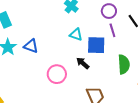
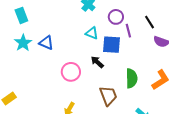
purple circle: (109, 11) -> (116, 17), moved
green semicircle: (124, 64) -> (132, 78), moved

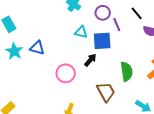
black arrow: (97, 62) -> (90, 60), turned 96

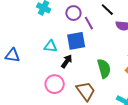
cyan triangle: (81, 32) -> (51, 46), moved
pink circle: (66, 73) -> (55, 84), moved

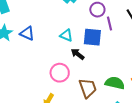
black arrow: (67, 61) -> (78, 54), turned -104
green semicircle: (104, 69) -> (115, 83), moved, turned -78

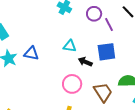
blue square: (92, 37) -> (106, 52), moved

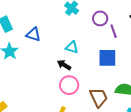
blue triangle: (31, 53) -> (33, 34), moved
black arrow: (85, 62) -> (64, 65), moved

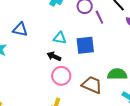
blue square: (107, 58) -> (85, 45), moved
brown trapezoid: (99, 97) -> (92, 85), turned -35

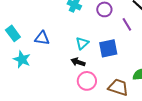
purple line: (99, 17) -> (127, 24), moved
cyan triangle: (60, 38) -> (82, 43), turned -48

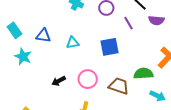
cyan triangle: (82, 43) -> (73, 43), moved, turned 32
black arrow: (78, 62) -> (59, 81), moved, turned -48

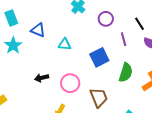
blue square: (110, 47) -> (99, 57), turned -30
green semicircle: (143, 74) -> (126, 72), moved, turned 96
brown trapezoid: (119, 86) -> (99, 98), turned 35

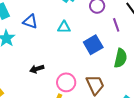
cyan triangle: (65, 44) -> (64, 27), moved
pink circle: (70, 83) -> (66, 82), moved

